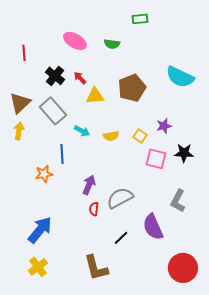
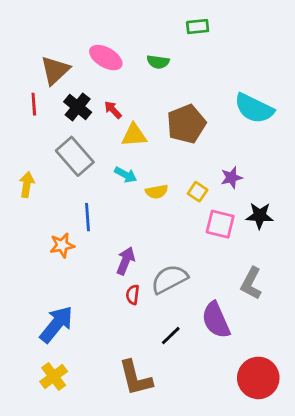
red line: (24, 53) -> (34, 104), moved
brown triangle: (20, 103) -> (55, 70), moved
cyan arrow: (82, 131) -> (126, 175), moved

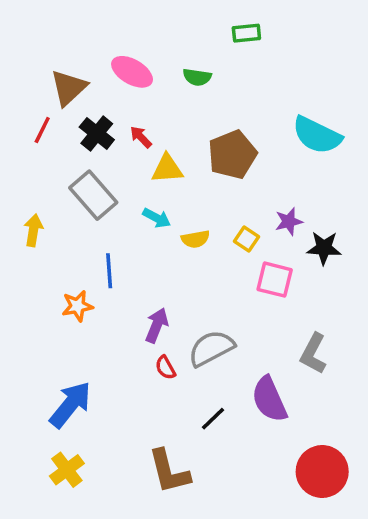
red line: (34, 104) -> (42, 130), turned 30
black star: (260, 216) -> (324, 248), moved
red semicircle: (133, 295) -> (165, 368), turned -36

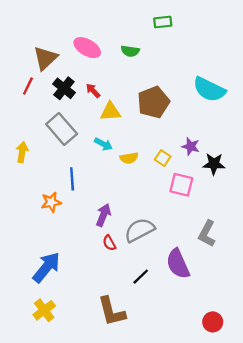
purple star: (289, 221) -> (191, 146), turned 30
red circle: (322, 471) -> (213, 322), moved, size x0.6

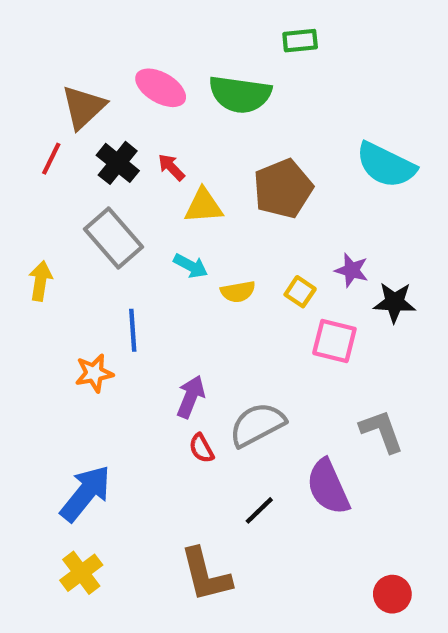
green semicircle: (130, 51) -> (240, 94), size x1.8
gray L-shape: (207, 234) -> (382, 431), turned 132

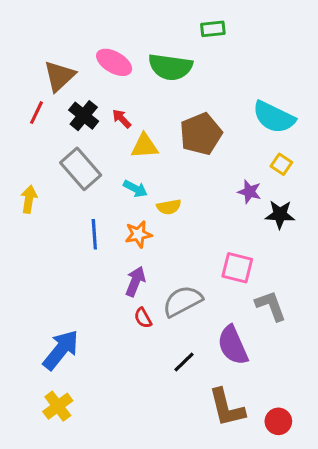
yellow square: (300, 292) -> (281, 164), moved
pink square: (334, 341) -> (237, 268), moved
orange star: (94, 373) -> (138, 234), moved
brown L-shape: (206, 575) -> (227, 408), moved

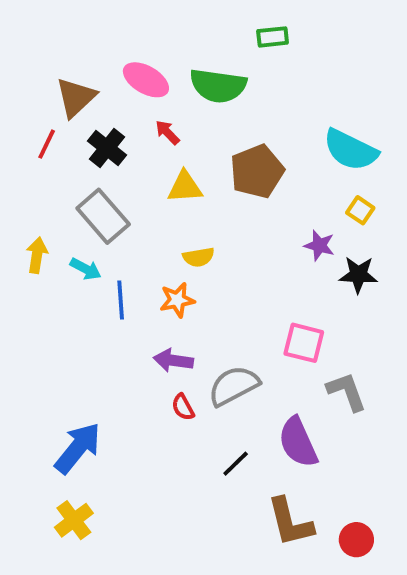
red arrow: (122, 119) -> (167, 132), moved
cyan arrow: (135, 189) -> (86, 269), moved
yellow semicircle: (169, 207) -> (199, 257), moved
purple arrow: (135, 281) -> (173, 360), turned -104

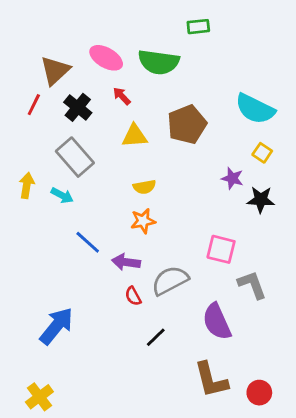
blue line: (121, 300) -> (88, 242), moved, turned -44
orange star: (177, 300) -> (143, 221), moved
black line: (236, 464) -> (156, 337), moved
yellow cross: (74, 520) -> (39, 397), moved

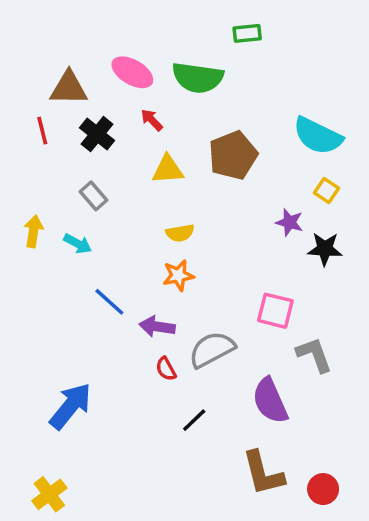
brown triangle: (55, 71) -> (69, 88), turned 44
red line: (34, 105) -> (42, 131), turned -40
gray rectangle: (75, 157) -> (94, 196), size x0.6

